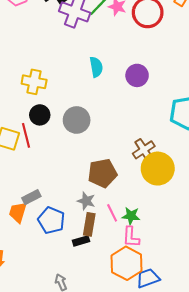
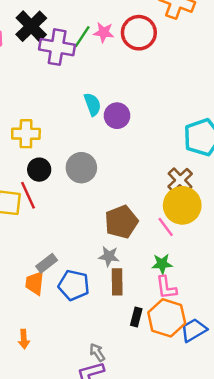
purple circle: (137, 75) -> (117, 116), moved
brown cross: (144, 150) -> (180, 180), moved
pink line: (112, 213) -> (166, 227), moved
black rectangle: (81, 241) -> (136, 317), moved, turned -49

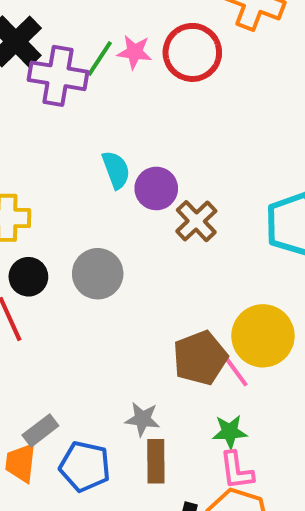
brown cross: (180, 180) -> (196, 221), moved
brown pentagon: (121, 222) -> (200, 358), moved

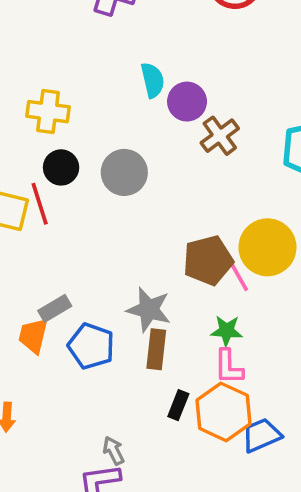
gray star: (142, 419) -> (149, 310), size x1.4

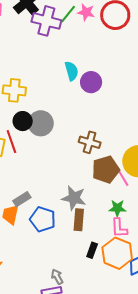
brown cross: (220, 136) -> (90, 142), moved, turned -35
gray circle: (124, 172) -> (41, 123), moved

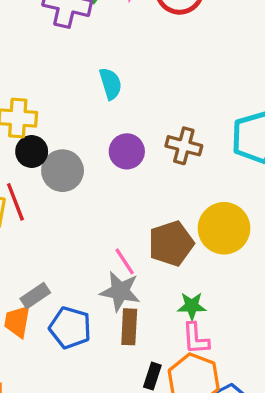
purple circle: (91, 82) -> (127, 151), moved
black circle: (23, 121) -> (32, 151), moved
brown cross: (90, 142) -> (184, 146), moved
pink line: (123, 178) -> (125, 261), moved

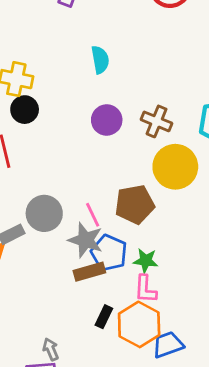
gray circle: (63, 171) -> (44, 213), moved
yellow circle: (224, 228) -> (175, 167), moved
brown rectangle: (129, 327) -> (89, 272), turned 64
blue pentagon: (70, 328) -> (109, 253), moved

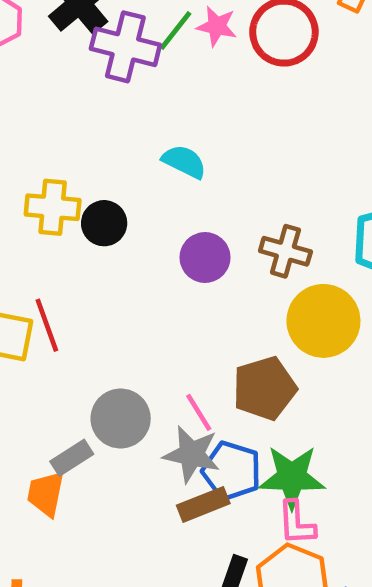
cyan semicircle: (100, 60) -> (184, 162), turned -48
black circle: (25, 110) -> (104, 223), moved
green star: (146, 261) -> (292, 477), size x1.6

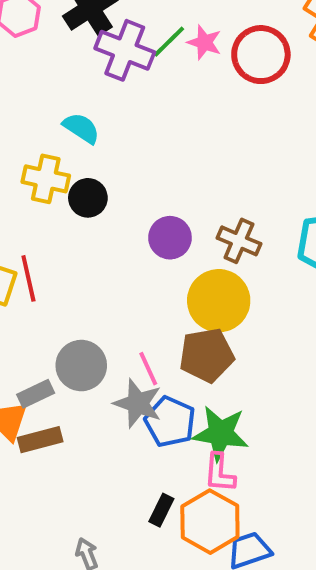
cyan semicircle: (184, 162) -> (81, 128), moved
yellow circle: (323, 321) -> (219, 301), moved
brown rectangle: (203, 504) -> (40, 440), moved

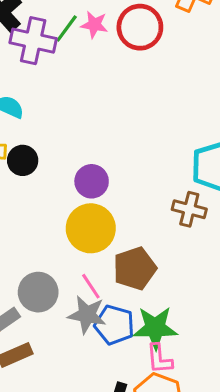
brown cross: (239, 241) -> (189, 209), moved
yellow circle: (219, 301) -> (91, 228), moved

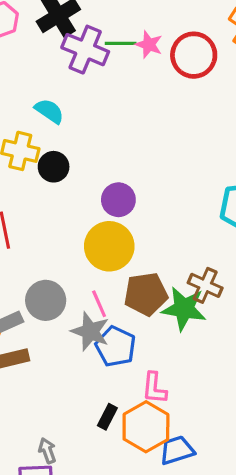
green line: (67, 29) -> (121, 43), turned 44
brown cross: (189, 209) -> (205, 285), moved
green star: (155, 328) -> (184, 309), moved

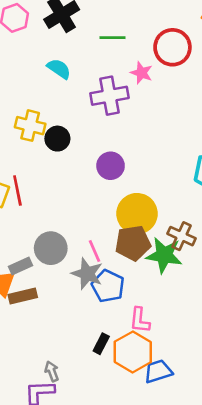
pink star: (149, 45) -> (141, 73), moved
purple cross: (85, 50) -> (109, 96), moved, turned -33
cyan semicircle: (49, 111) -> (59, 69), moved
yellow circle: (109, 246) -> (137, 214), moved

